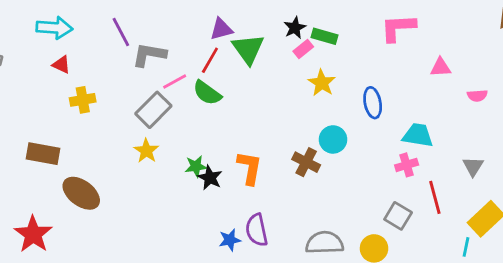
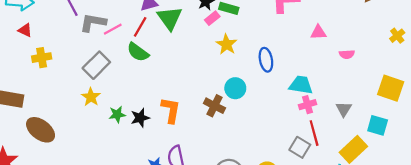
pink line: (175, 81) -> (113, 29), moved
pink cross: (407, 165) -> (308, 105), moved
green star: (196, 166) -> (117, 114), moved
black star: (210, 178) -> (140, 118), turned 30
gray square: (398, 216) -> (300, 147), moved

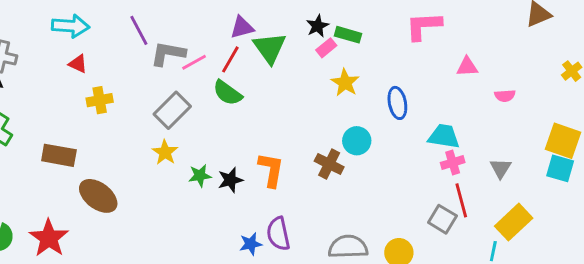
cyan square: (378, 125) -> (560, 168), moved

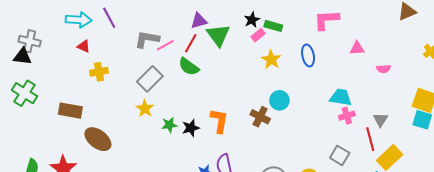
purple line: (139, 30) -> (109, 18), moved
blue ellipse: (397, 103) -> (308, 55), moved
red line: (461, 200) -> (370, 139), moved

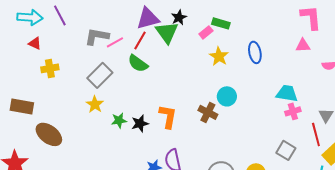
black star: (252, 20) -> (179, 17), moved
pink L-shape: (326, 20) -> (311, 17), moved, turned 88
purple triangle: (199, 21) -> (148, 18), size x1.4

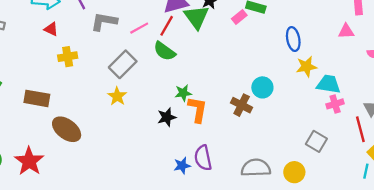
gray L-shape: (97, 36) -> (104, 21), moved
yellow star: (219, 56) -> (306, 67), moved, turned 30
green star: (119, 120) -> (183, 93), moved
gray square: (286, 150) -> (316, 141), moved

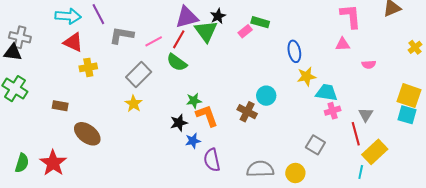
red triangle: (51, 29) -> (73, 42), size x1.5
brown rectangle: (37, 98) -> (60, 106), size x0.7
orange L-shape: (197, 109) -> (207, 116), turned -30
blue star: (182, 166) -> (193, 141), moved

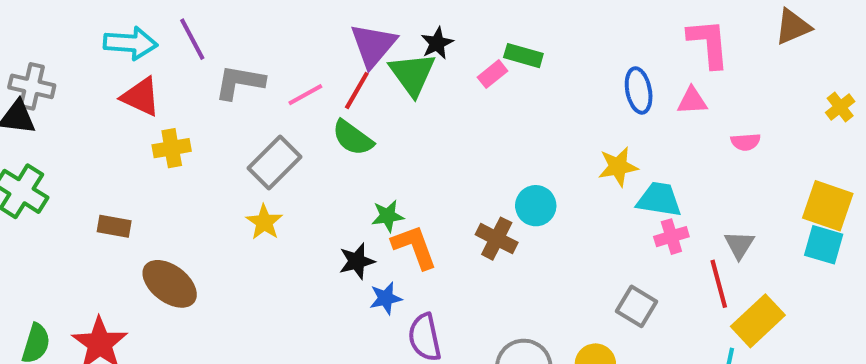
purple triangle: (187, 17) -> (373, 45), turned -35
blue ellipse: (294, 51) -> (639, 90), moved

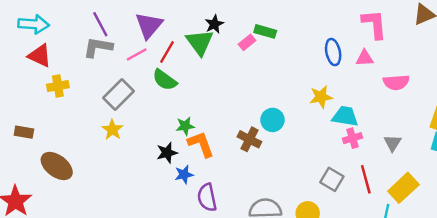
purple line: (192, 39) -> (100, 24), moved
purple triangle: (373, 45) -> (149, 25), moved
pink semicircle: (746, 142) -> (396, 82), size x1.5
red line: (719, 284) -> (366, 179), moved

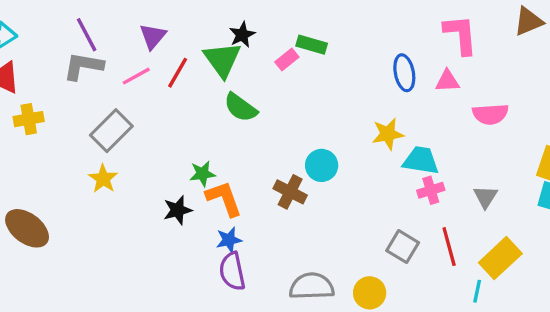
purple triangle: (149, 25) -> (153, 36), size x0.7
green semicircle: (165, 80) -> (240, 107), moved
blue star: (184, 174) -> (229, 240), moved

